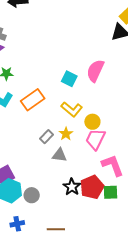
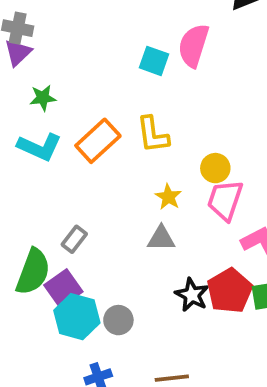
pink semicircle: (95, 71) -> (193, 45), moved
cyan square: (69, 79) -> (154, 61), moved
yellow L-shape: (72, 109) -> (153, 135), moved, turned 50
gray rectangle: (46, 137) -> (74, 239), moved

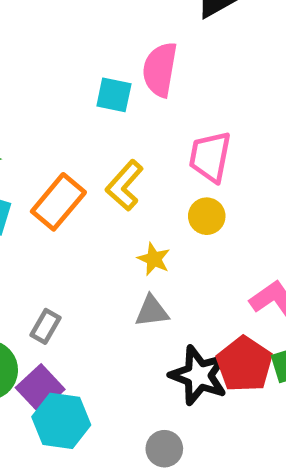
yellow L-shape: (153, 135) -> (124, 185), turned 57
pink trapezoid: (225, 200) -> (210, 157), moved
black star: (192, 295) -> (199, 375), size x1.4
gray circle: (118, 320) -> (164, 449), moved

